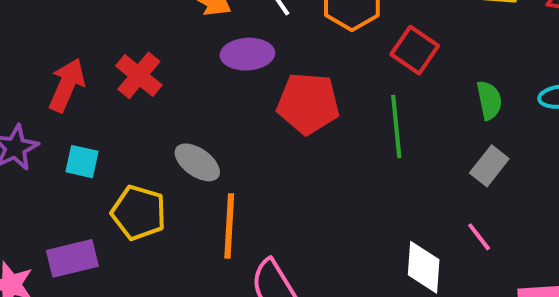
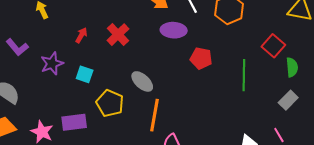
red square: (415, 50) -> (273, 46), moved
red arrow: (67, 85) -> (81, 35), size x0.6
red pentagon: (308, 103) -> (201, 58), size x0.7

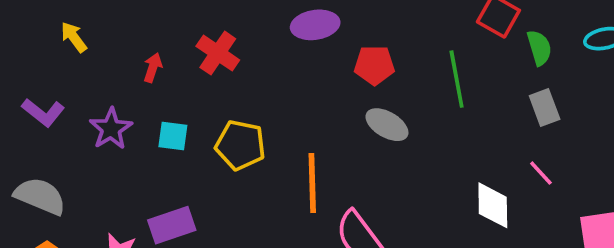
gray ellipse: (142, 81) -> (387, 125), moved
gray rectangle: (288, 100) -> (545, 108), turned -54
yellow pentagon: (110, 103) -> (240, 145), moved

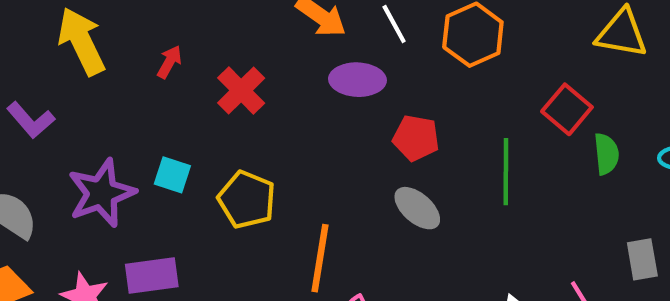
yellow arrow: (74, 37) -> (82, 41), size x1.8
red arrow: (153, 68) -> (169, 62), moved
gray rectangle: (545, 108) -> (642, 259), moved
purple star: (111, 129) -> (102, 193), moved, size x1.4

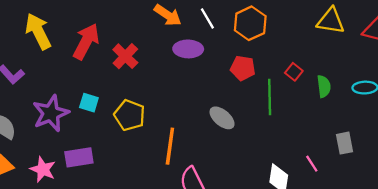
red arrow: (169, 62) -> (86, 41), size x2.0
red square: (567, 109) -> (294, 72), moved, size x0.7
red pentagon: (416, 138) -> (243, 68), moved

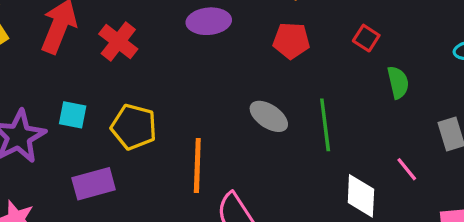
green semicircle: (324, 86) -> (398, 82), moved
green line: (270, 97) -> (325, 125), moved
purple rectangle: (79, 157) -> (94, 184), moved

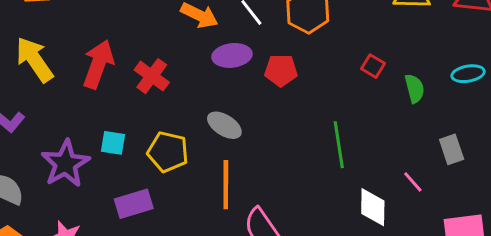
red pentagon: (291, 41) -> (281, 70), moved
green semicircle: (398, 82) -> (415, 88), moved
gray ellipse: (269, 116) -> (224, 125), moved

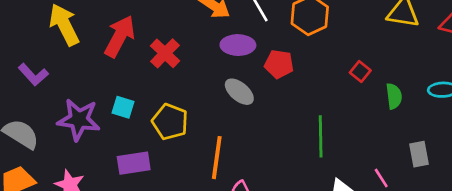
gray ellipse: (224, 125) -> (239, 92), moved
purple star: (65, 164) -> (79, 120), turned 30

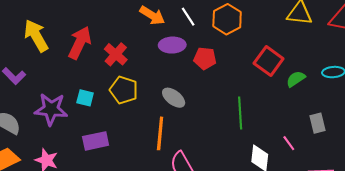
red square: (360, 72) -> (269, 61), size x1.8
gray ellipse: (239, 92) -> (174, 98), moved
green semicircle: (394, 96) -> (296, 79), turned -114
yellow pentagon: (170, 122) -> (124, 90), moved

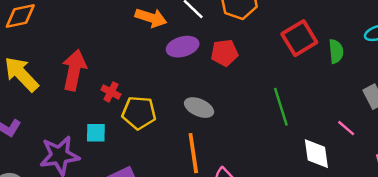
red cross: (116, 54) -> (111, 92), moved, size x0.7
red square: (269, 61) -> (299, 38), turned 36
green semicircle: (296, 79) -> (336, 51), turned 132

